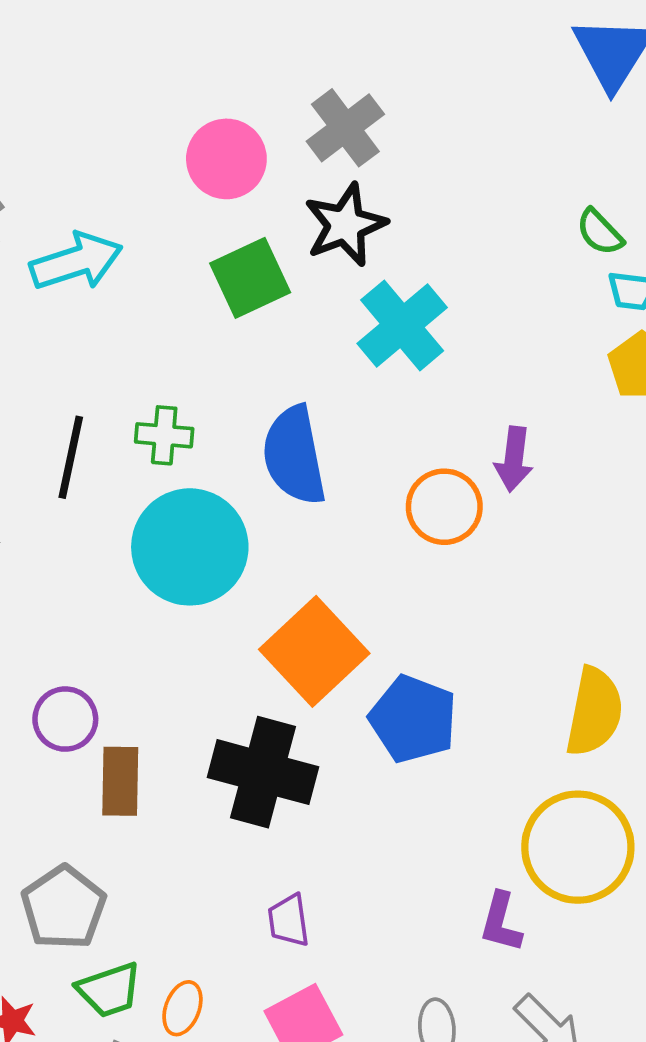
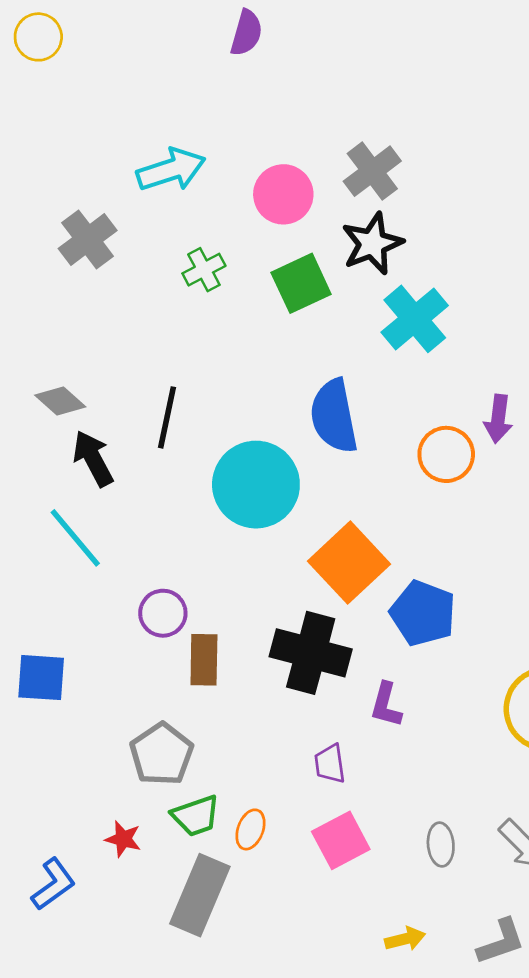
cyan arrow: (76, 261) -> (171, 170), moved
green cross: (164, 435) -> (204, 270), moved, turned -33
purple L-shape: (501, 922) -> (386, 705), moved

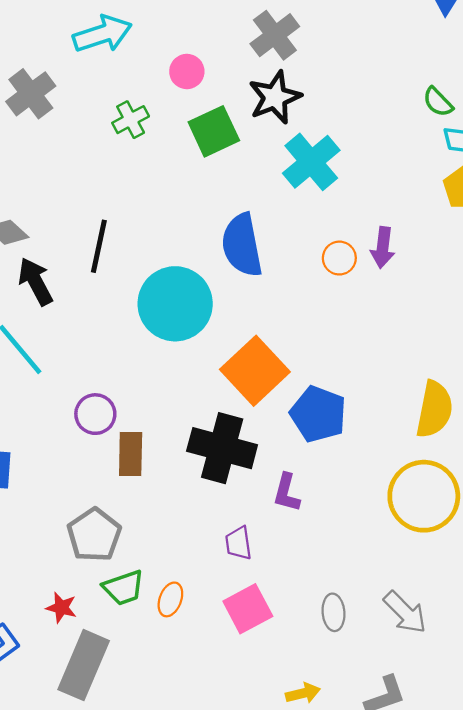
pink circle: (283, 194) -> (187, 72), moved, size x0.7
orange circle: (446, 454) -> (339, 258), moved, size x0.7
gray rectangle: (200, 895) -> (84, 665), moved

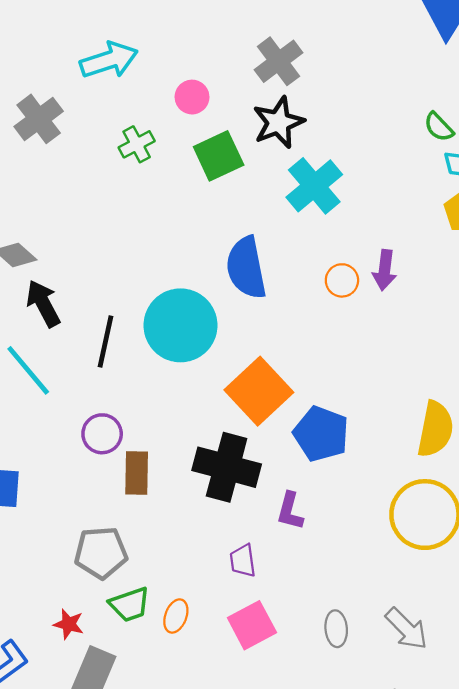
black line: (99, 246) -> (106, 342), moved
gray pentagon: (94, 535) -> (101, 553), turned 30

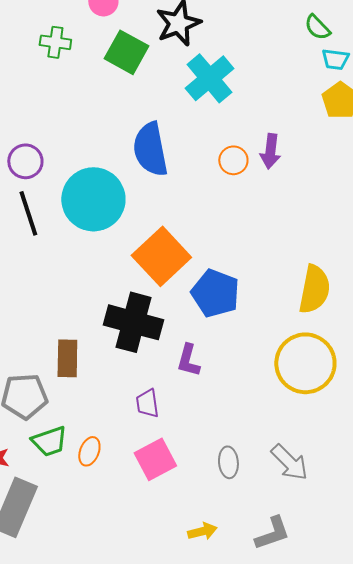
green cross: (137, 144) -> (55, 42), turned 36
green square: (219, 156) -> (126, 52), turned -36
black line: (106, 342) -> (28, 213), turned -30
purple circle: (102, 434) -> (25, 161), moved
brown rectangle: (137, 473) -> (67, 358), moved

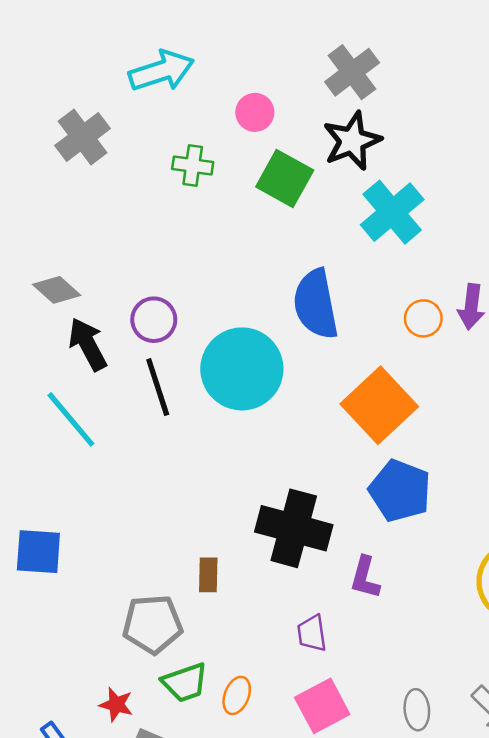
orange square: (161, 256) -> (379, 405), moved
brown rectangle: (67, 358) -> (208, 575), size x0.7

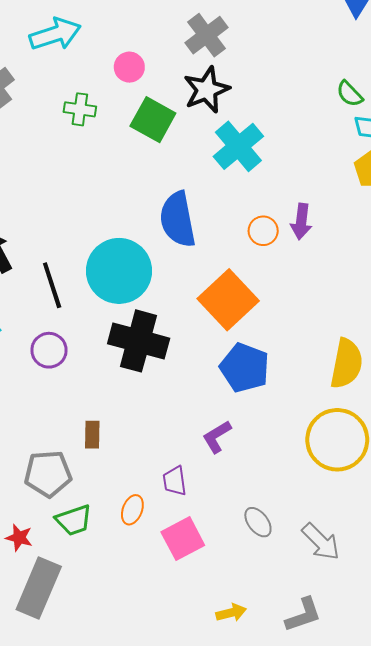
purple circle: (154, 320) -> (49, 350), moved
black cross: (294, 528) -> (139, 341), moved
purple L-shape: (365, 578) -> (217, 437), turned 44
orange ellipse: (237, 695) -> (132, 510), moved
gray ellipse: (417, 710) -> (258, 522), moved, turned -32

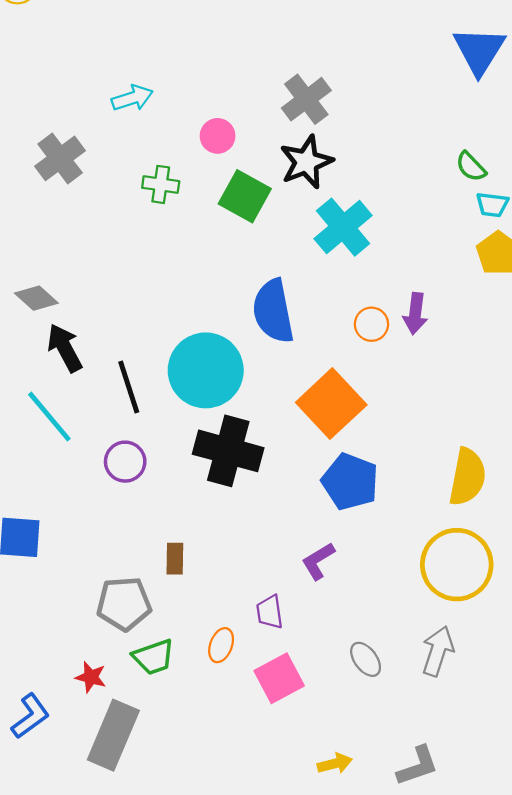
cyan arrow: (55, 34) -> (132, 98), size x0.7
gray arrow: (321, 542) -> (438, 651), moved, turned -117

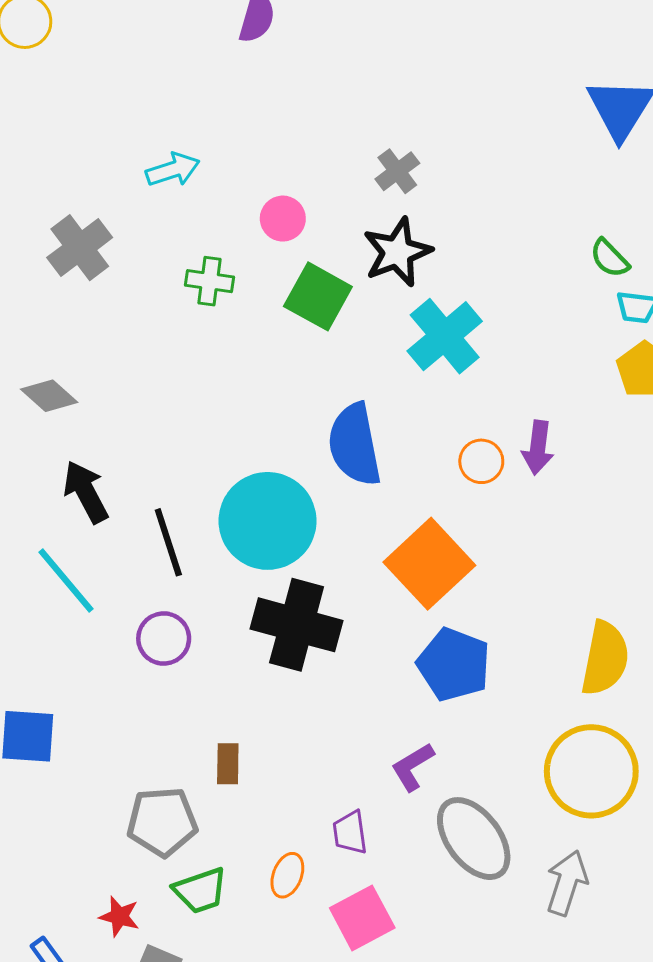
gray cross: (306, 99) -> (397, 171), size x0.7
gray diamond: (36, 298) -> (49, 396), moved
gray ellipse: (366, 659) -> (474, 839), moved, size x1.8

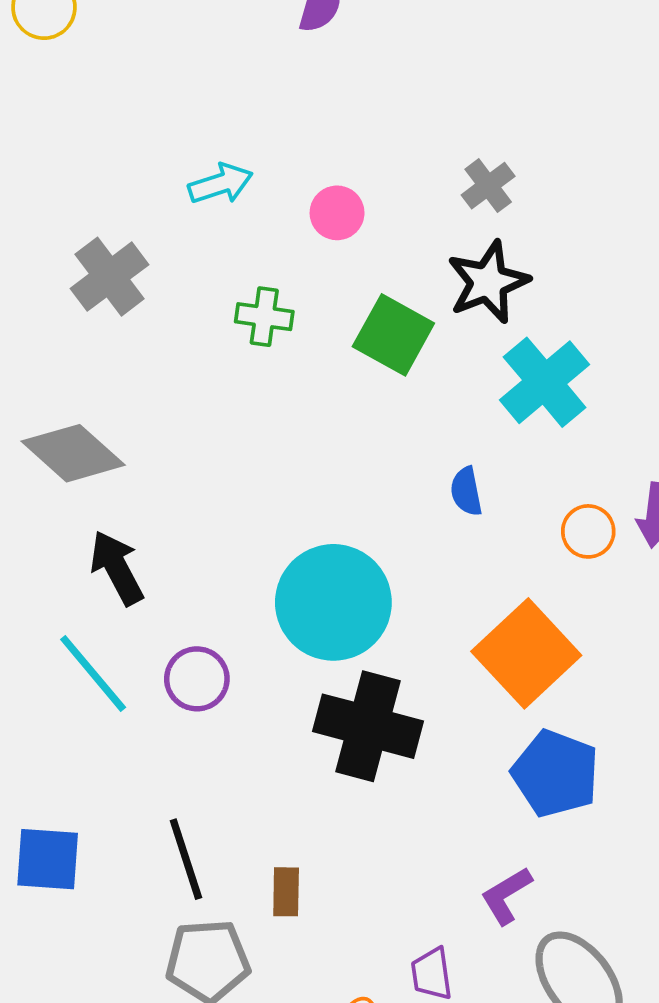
pink circle: (283, 219) -> (337, 213), moved
gray diamond: (49, 396) -> (73, 453), size x1.5
blue semicircle: (355, 445) -> (466, 491), moved, size x0.5
black line: (168, 542) -> (186, 859), moved
purple circle: (164, 639) -> (197, 679), moved

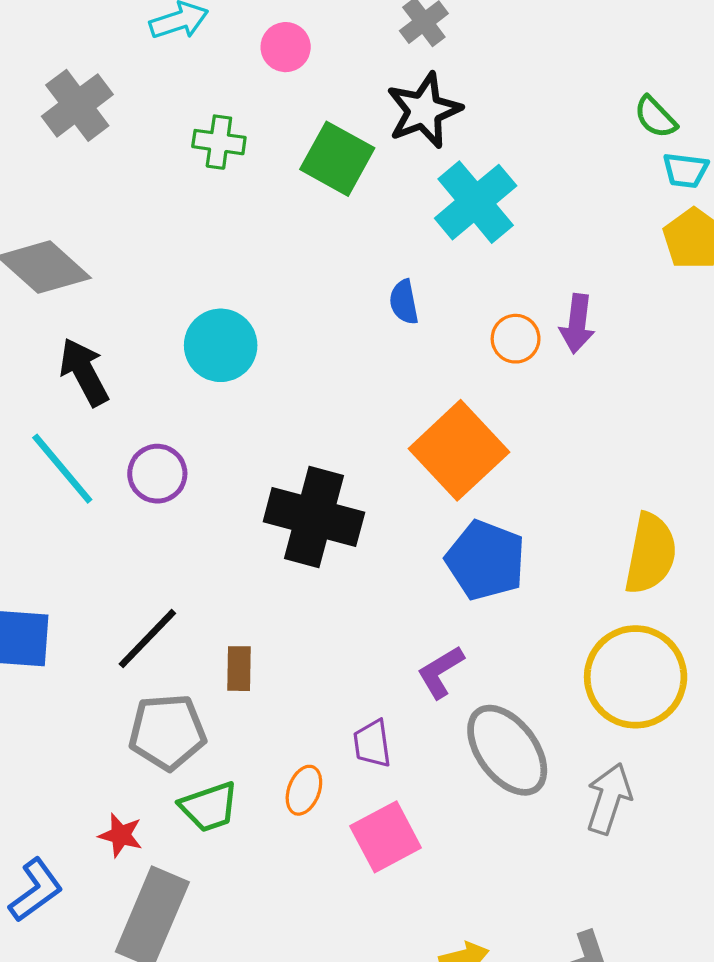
cyan circle: (333, 602) -> (221, 345), moved, size x0.7
black line: (186, 859) -> (147, 639), turned 62

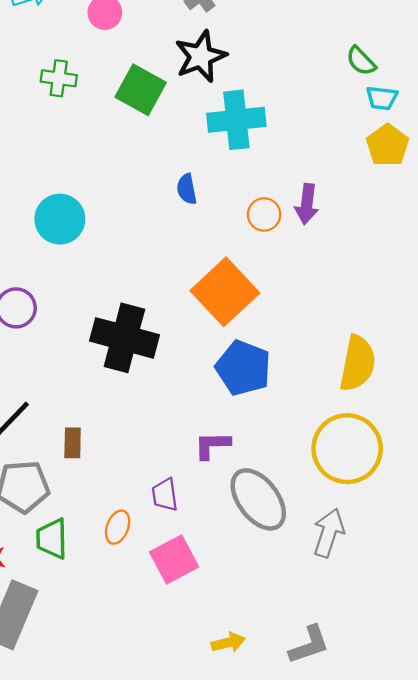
cyan cross: (476, 202) -> (236, 120), turned 34
purple L-shape: (441, 672) -> (212, 445), turned 30
green trapezoid: (209, 807) -> (52, 539), turned 108

